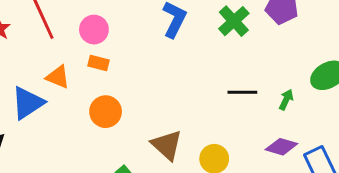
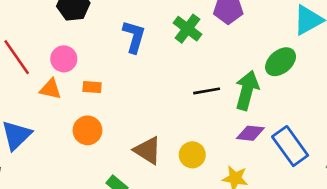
orange rectangle: (99, 63) -> (92, 87), moved
orange triangle: (58, 77) -> (50, 89), moved
green arrow: (286, 100) -> (247, 90), size x2.0

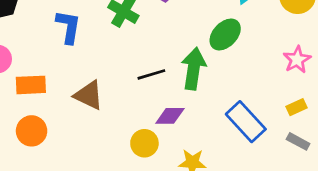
orange rectangle: (92, 87) -> (31, 85), size x1.5
purple diamond: (250, 133) -> (170, 116), moved
brown triangle: (148, 150) -> (89, 95), moved

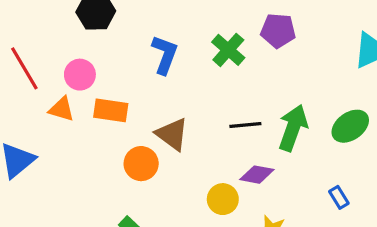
green ellipse: (225, 35) -> (350, 126), moved
blue rectangle: (246, 122) -> (339, 197), size x0.5
orange circle: (32, 131) -> (141, 164), moved

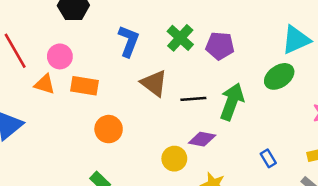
purple pentagon: (278, 31) -> (220, 46), moved
green ellipse: (350, 126) -> (279, 76), moved
brown triangle: (172, 134) -> (154, 83), moved

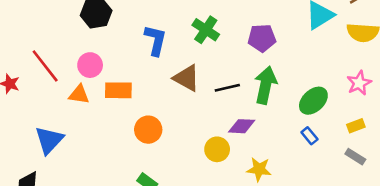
purple pentagon: (220, 46) -> (262, 38), moved
green ellipse: (279, 76) -> (313, 101), moved

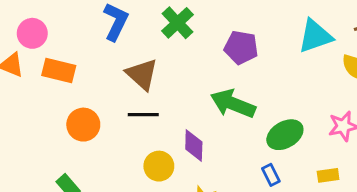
green arrow: (266, 85) -> (233, 104), turned -93
black line: (227, 88) -> (143, 115), moved
purple diamond: (242, 126) -> (194, 145), turned 76

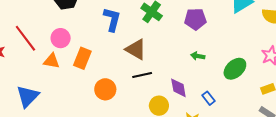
orange rectangle: (59, 71) -> (82, 58), turned -70
green arrow: (233, 104) -> (198, 56), size x0.5
blue rectangle: (271, 175) -> (208, 98), moved

